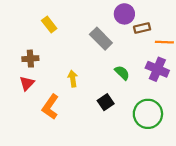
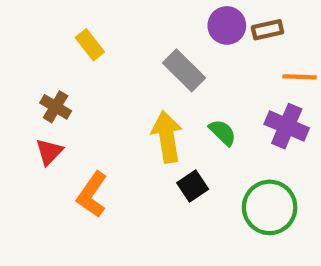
brown rectangle: (142, 28) -> (267, 30), moved
brown cross: (30, 59) -> (56, 107), turned 35
yellow arrow: (73, 79) -> (167, 137), moved, size x1.6

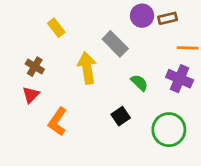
yellow arrow: (167, 137) -> (87, 68), moved

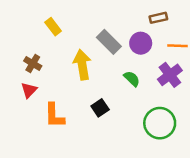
purple circle: (142, 16) -> (141, 43), moved
purple cross: (180, 79) -> (170, 75), turned 30
black square: (121, 116) -> (100, 108), moved
orange L-shape: (58, 122) -> (54, 116), turned -36

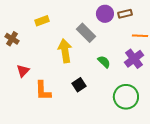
yellow rectangle: (53, 27) -> (42, 21), turned -72
purple circle: (141, 43) -> (105, 14), moved
brown cross: (33, 63) -> (12, 39), moved

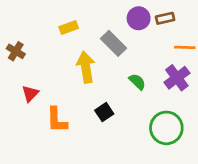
yellow rectangle: (42, 21) -> (69, 28), moved

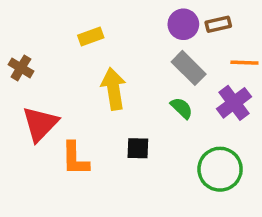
gray rectangle: (114, 43) -> (189, 68), moved
red triangle: (30, 94) -> (40, 124), size x1.6
black square: (104, 112) -> (138, 148), turned 36

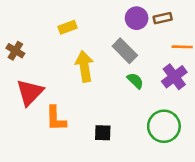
gray rectangle: (189, 68) -> (125, 51), moved
black square: (138, 148) -> (103, 133), moved

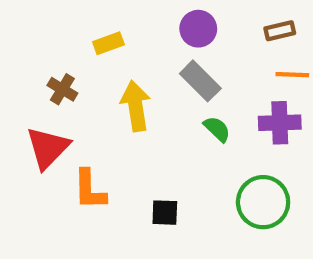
purple circle: (137, 18) -> (198, 29), moved
brown rectangle: (163, 18) -> (280, 31), moved
brown cross: (15, 51) -> (62, 89), moved
purple cross: (174, 77) -> (280, 123), turned 35

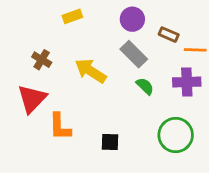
brown rectangle: (280, 31) -> (169, 35), moved, turned 36
yellow rectangle: (108, 43) -> (72, 16), moved
yellow arrow: (136, 106) -> (91, 71), turned -48

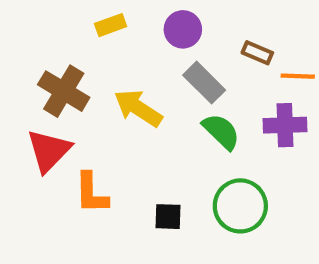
purple circle: (132, 19) -> (183, 29), moved
brown cross: (42, 60) -> (64, 91), size x1.6
green semicircle: (145, 86) -> (221, 131), size x1.4
green circle: (176, 135) -> (240, 206), moved

